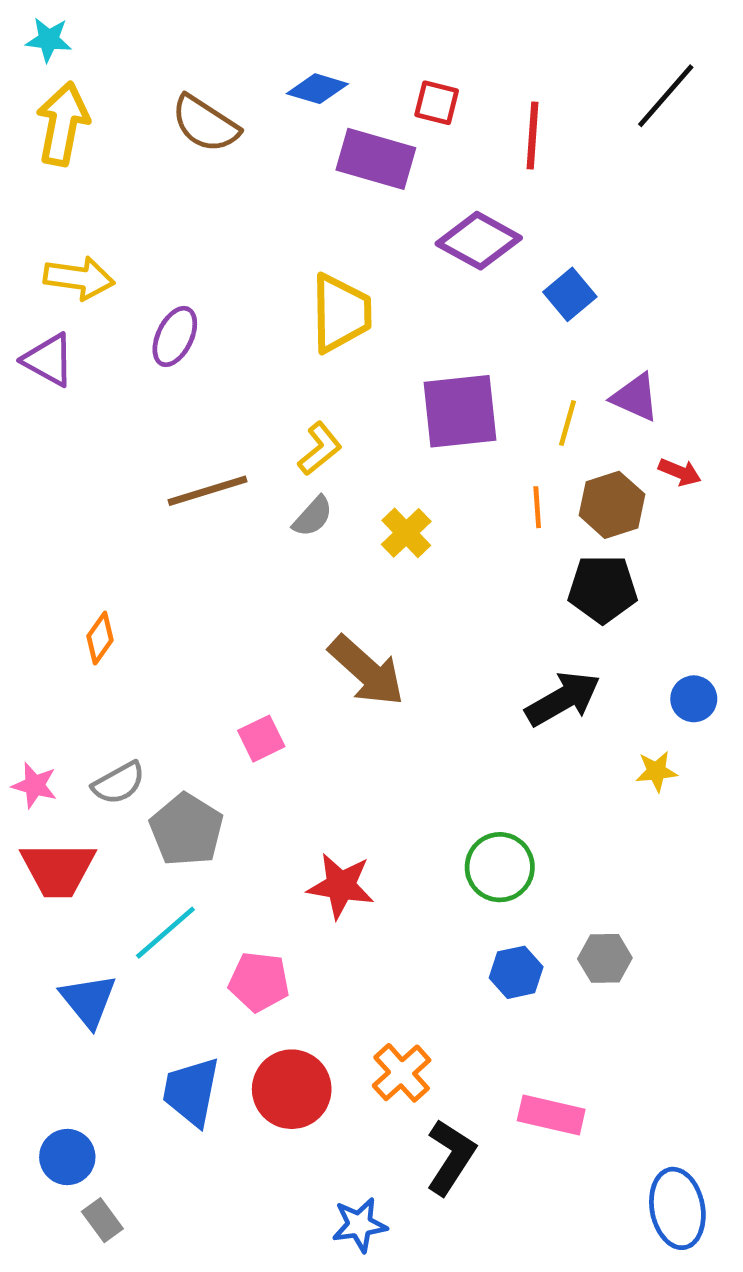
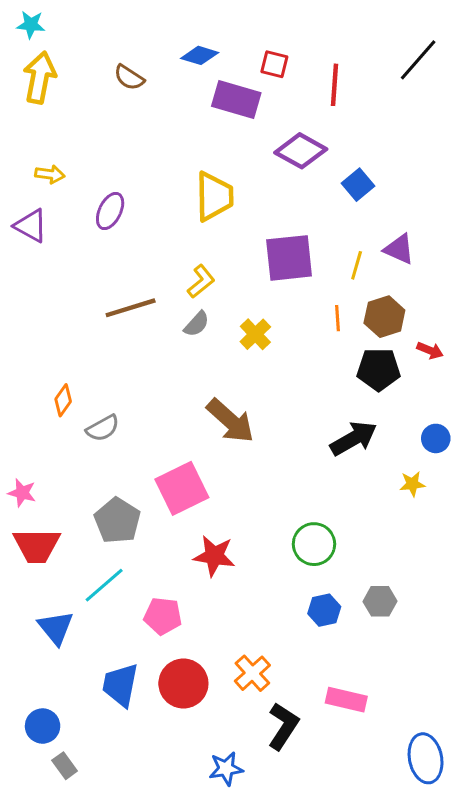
brown semicircle: (205, 124) -> (129, 77), size x0.7
yellow arrow: (79, 278) -> (50, 174), size x0.7
red arrow: (680, 472) -> (430, 350), moved
pink square: (261, 739) -> (182, 488), moved, size x1.8
gray semicircle: (119, 783) -> (103, 428), moved

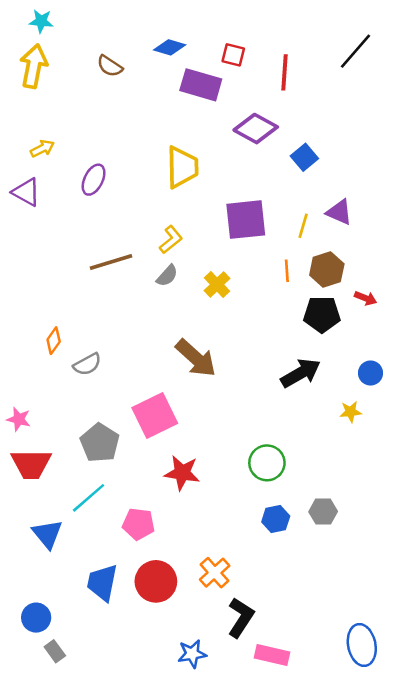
cyan star: (31, 25) -> (41, 21), moved
yellow arrow: (50, 174) -> (42, 148), turned -35
pink rectangle: (346, 700) -> (272, 655), moved

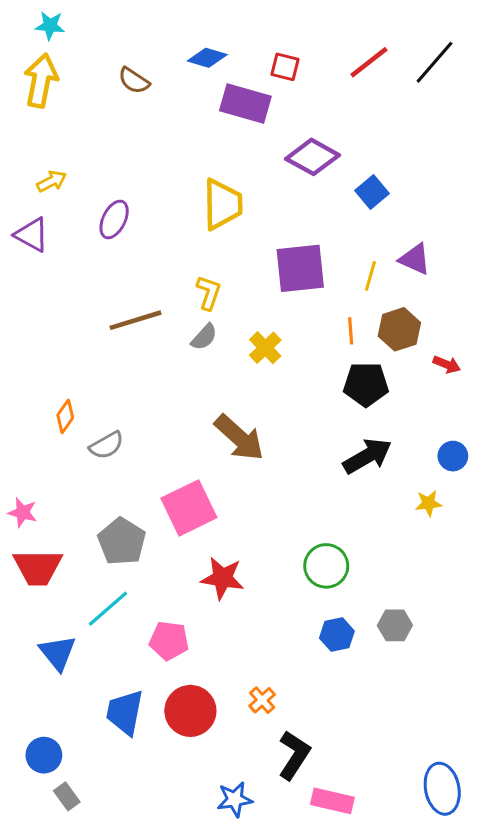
red line: (284, 72) -> (369, 62), moved, turned 48
yellow L-shape: (171, 240) -> (209, 293), turned -32
black pentagon: (322, 314) -> (366, 384), moved
orange cross: (215, 573) -> (262, 700), size x0.7

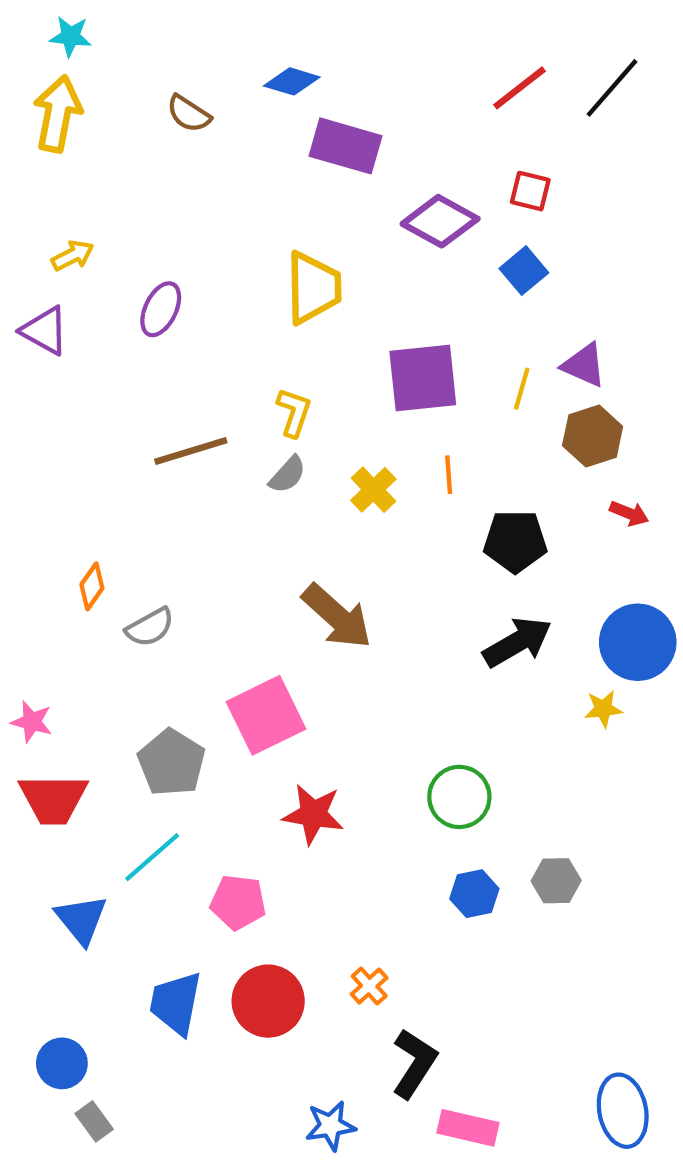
red square: (285, 67) -> (530, 191), moved
brown hexagon: (399, 329) -> (593, 436), moved
orange line: (351, 331) -> (449, 475), moved
blue circle: (453, 456) -> (638, 642), size x1.8

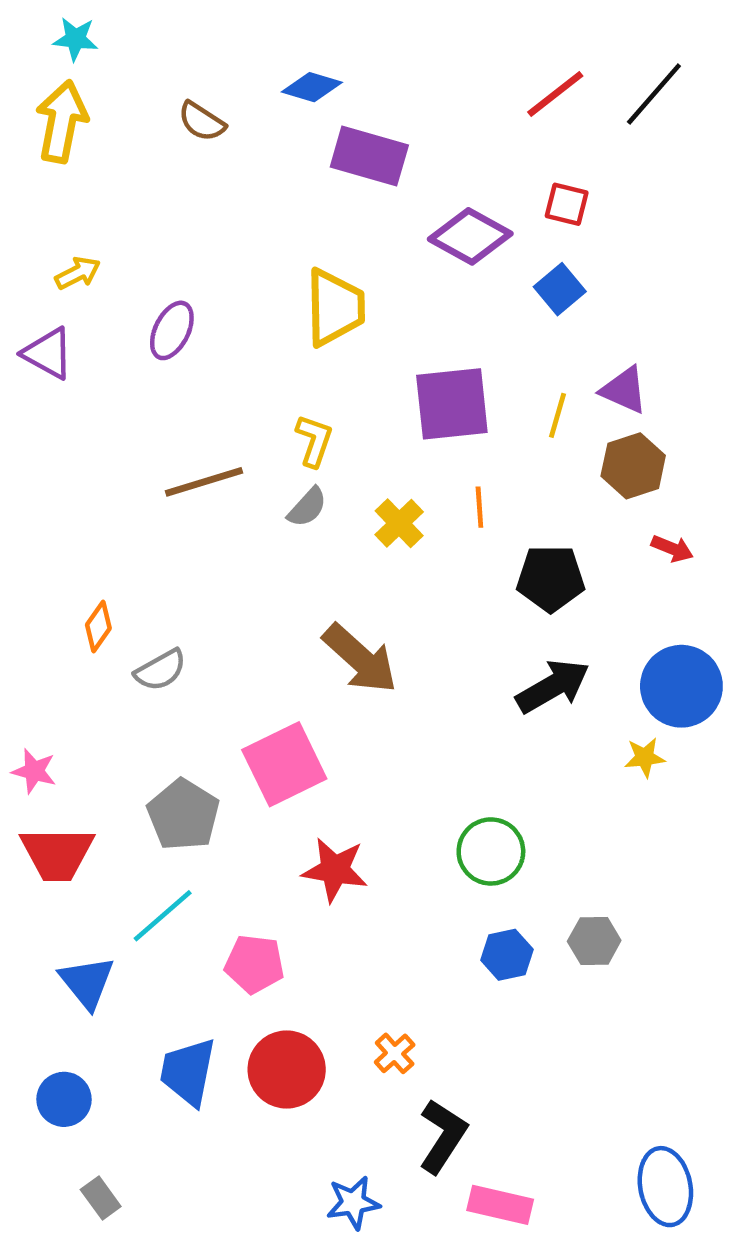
blue circle: (62, 1063) -> (64, 1099), moved

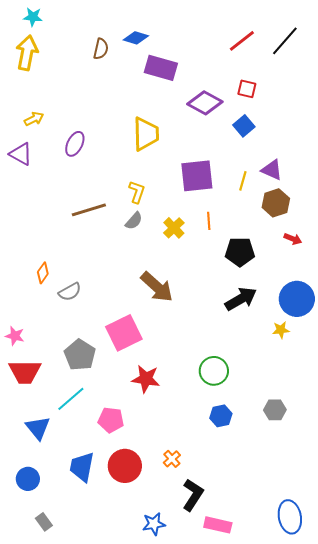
brown semicircle: (202, 122) -> (101, 49), moved, turned -110
gray hexagon: (594, 941) -> (275, 410), moved

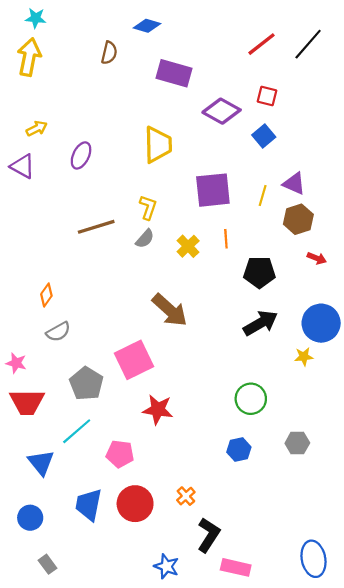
blue diamond: (136, 38) -> (147, 26), moved
gray semicircle: (70, 292) -> (58, 332), moved
green circle: (214, 371) -> (251, 399), moved
blue star: (154, 524) -> (166, 566), turned 30

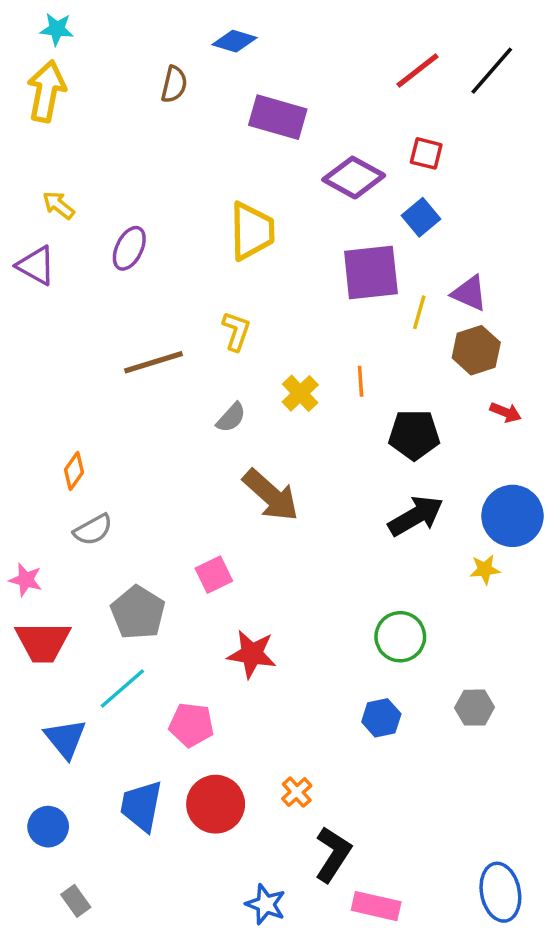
yellow arrow: (37, 128) -> (58, 205), turned -114
purple square: (213, 190) -> (371, 273), moved
gray semicircle: (145, 239) -> (231, 418), moved
pink square: (134, 360) -> (214, 575), size x0.6

